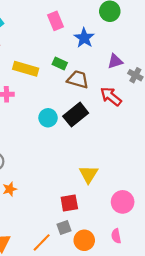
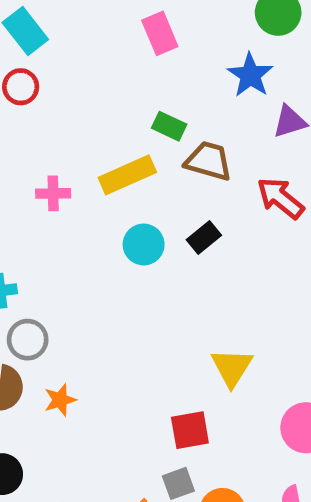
blue star: (84, 38) -> (250, 75), moved
yellow rectangle: (26, 69) -> (127, 175), moved, turned -40
black rectangle: (76, 115) -> (204, 238), size x0.6

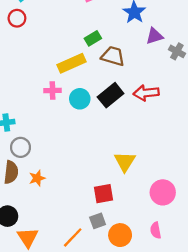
green rectangle: (169, 126) -> (93, 38), turned -56
pink cross: (53, 193) -> (53, 90), moved
red arrow: (280, 198) -> (146, 93), moved, turned -45
black rectangle: (204, 238) -> (111, 95), size x1.5

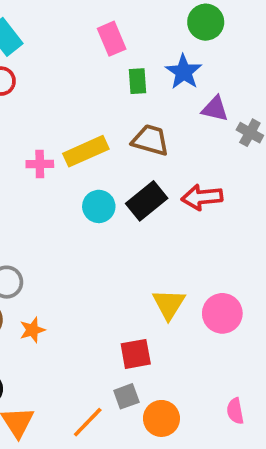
purple triangle: (154, 36) -> (215, 109), turned 30
green rectangle: (93, 38) -> (137, 81), moved, turned -63
pink cross: (53, 90) -> (40, 164), moved
pink circle: (163, 192) -> (222, 313), moved
pink semicircle: (156, 230) -> (235, 411), moved

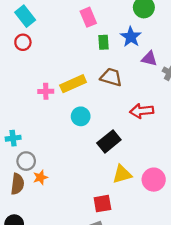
black rectangle: (147, 201) -> (109, 141), moved
yellow triangle: (169, 304) -> (122, 174), turned 42
orange star: (32, 330) -> (40, 177), moved

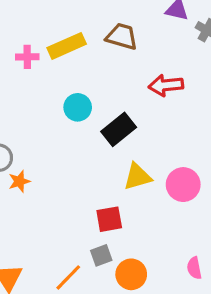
cyan circle: (81, 116) -> (78, 107), moved

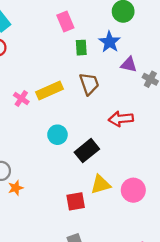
brown trapezoid: (122, 36) -> (89, 84), turned 55
pink cross: (27, 57) -> (21, 98), turned 35
red square: (109, 219) -> (76, 201), moved

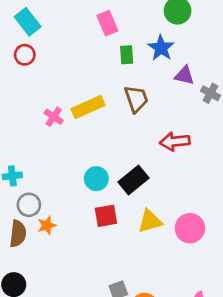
cyan circle: (57, 135) -> (96, 179), moved
red square: (76, 201) -> (106, 216), moved

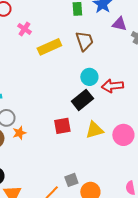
pink cross: (54, 117) -> (24, 29), moved
red arrow: (175, 141) -> (112, 86), moved
cyan circle: (96, 179) -> (89, 77), moved

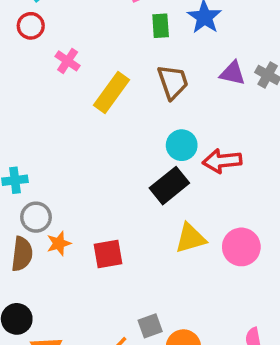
purple triangle: (119, 24) -> (233, 73), moved
yellow rectangle: (49, 47) -> (111, 93), turned -30
red square: (62, 126) -> (108, 254), moved

